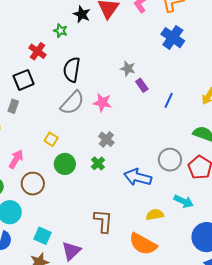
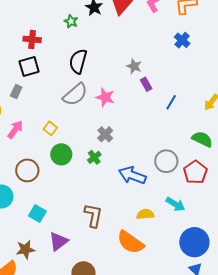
blue cross: (173, 38) -> (182, 40), size x0.7
red cross: (38, 51) -> (32, 39), moved, turned -36
pink arrow: (16, 159) -> (15, 129), moved
cyan square: (42, 236) -> (37, 213), moved

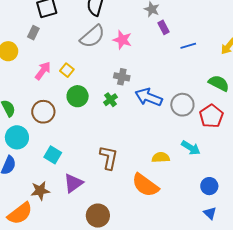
blue line: (171, 102) -> (188, 46), turned 42
pink arrow: (15, 129) -> (43, 71), moved
gray cross: (105, 134) -> (122, 77), turned -35
blue arrow: (132, 175) -> (149, 97), moved
blue circle: (194, 242) -> (209, 186), size x0.6

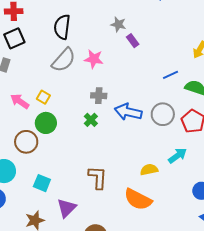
blue line: (188, 46) -> (171, 75), moved
pink arrow: (43, 71) -> (20, 101), turned -84
green circle: (78, 96) -> (46, 123), moved
cyan arrow: (191, 148) -> (177, 156), turned -60

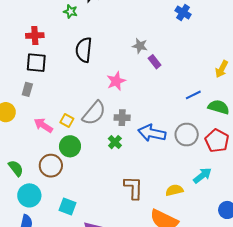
black square: (14, 38) -> (36, 63), turned 30
pink star: (94, 59) -> (116, 81), turned -30
gray semicircle: (64, 60) -> (94, 113), moved
brown L-shape: (98, 178) -> (133, 188), moved

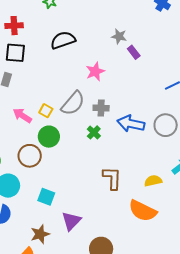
black semicircle: (84, 50) -> (63, 40), turned 65

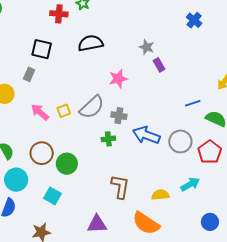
red cross: (14, 26) -> (59, 14), moved
yellow square: (46, 111) -> (64, 111), turned 32
green cross: (94, 132) -> (108, 139), turned 32
green circle: (49, 137) -> (67, 164), moved
purple triangle: (71, 221) -> (97, 224), moved, turned 35

